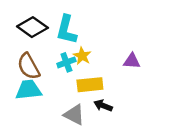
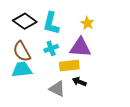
yellow star: (82, 56) -> (87, 23), moved
purple triangle: (132, 61) -> (80, 47), moved, size x1.6

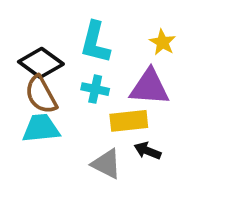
black diamond: (25, 21) -> (41, 63), moved
cyan cross: (51, 48) -> (95, 89), turned 32

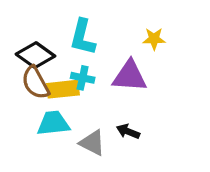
yellow star: (162, 42) -> (154, 39), moved, turned -30
yellow rectangle: (129, 121) -> (63, 89), moved
cyan trapezoid: (41, 128) -> (53, 123), moved

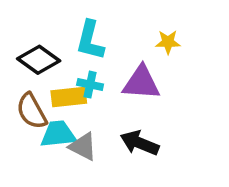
brown semicircle: (35, 83) -> (32, 111), moved
black arrow: (128, 131) -> (140, 143), size x1.5
gray triangle: (92, 143) -> (83, 147), moved

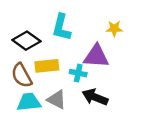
cyan cross: (90, 85) -> (78, 73), moved
cyan trapezoid: (58, 134) -> (29, 102), moved

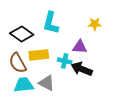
purple triangle: (96, 56) -> (80, 47), size x0.7
black arrow: (95, 97) -> (82, 69), moved

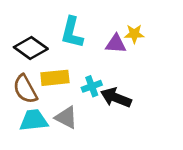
purple triangle: (80, 47) -> (116, 44), moved
cyan cross: (65, 61) -> (92, 86), turned -32

